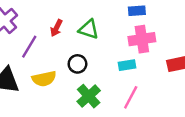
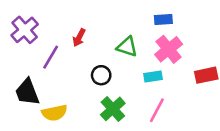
green triangle: (89, 29) -> (127, 47), moved
pink cross: (142, 39) -> (169, 49), turned -30
yellow semicircle: (44, 79) -> (54, 113), moved

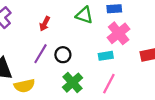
green triangle: (127, 47) -> (84, 15), moved
purple line: (51, 57) -> (40, 54), moved

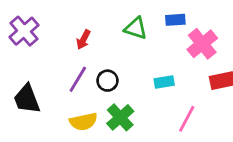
pink cross: (119, 33) -> (202, 44), moved
pink line: (109, 84) -> (187, 119), moved
yellow semicircle: (24, 86) -> (83, 122), moved

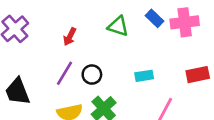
blue rectangle: (175, 20) -> (155, 18), turned 48
pink cross: (202, 44) -> (185, 22), moved, turned 32

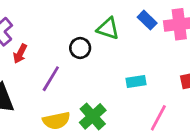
red arrow: (70, 37) -> (20, 54), moved
black circle: (92, 75) -> (80, 48), moved

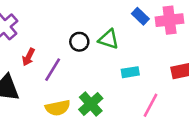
green triangle: (108, 28) -> (109, 39), moved
red arrow: (20, 54) -> (28, 57), moved

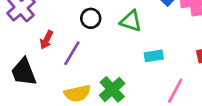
black circle: (79, 42) -> (91, 18), moved

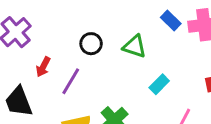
cyan rectangle: (154, 56) -> (159, 84), turned -36

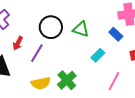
blue rectangle: (171, 20) -> (116, 34), moved
black circle: (91, 44) -> (51, 27), size x1.5

